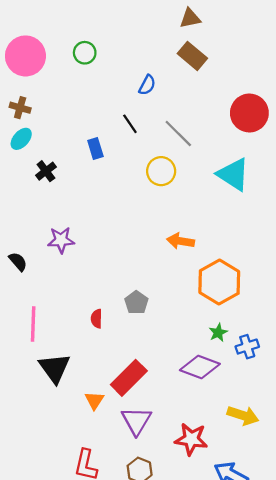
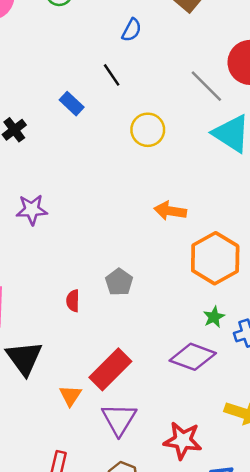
gray line: (178, 133) -> (206, 86), moved
blue rectangle: (95, 149) -> (72, 104), turned -30

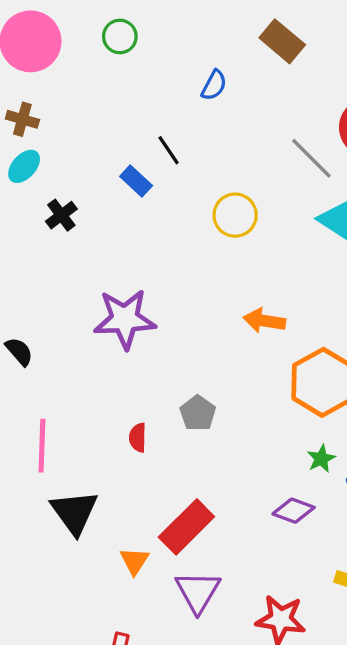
black line: (112, 75) -> (169, 150), moved
purple star: (32, 210) -> (125, 319), moved, size x1.5
purple diamond: (193, 357) -> (294, 511), size x0.7

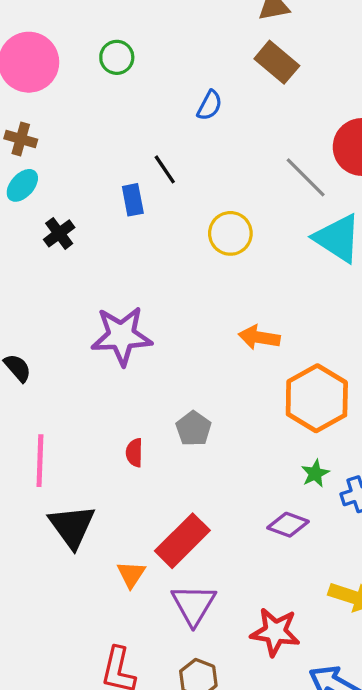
blue rectangle: (136, 181) -> (133, 200), turned 36

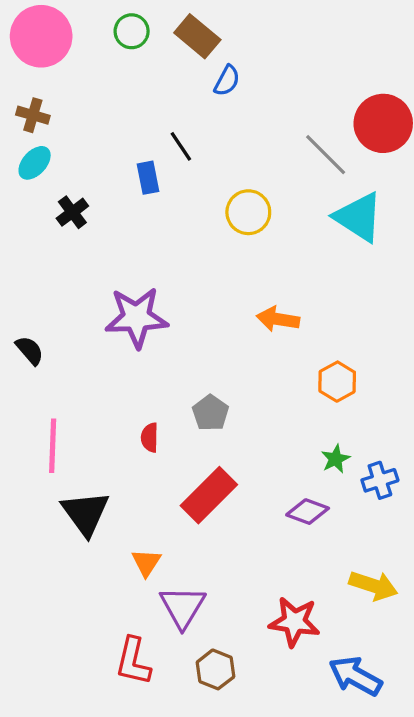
brown rectangle: (277, 62) -> (197, 36), moved
orange hexagon: (317, 398) -> (337, 382), size x0.6
red rectangle: (182, 541) -> (209, 495), moved
purple triangle: (194, 605) -> (183, 607), moved

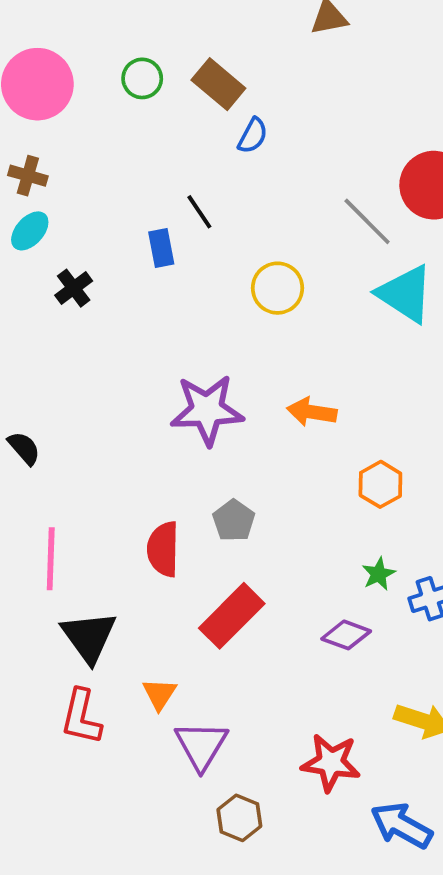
purple star: (137, 317) -> (207, 410), moved
red semicircle: (150, 438) -> (163, 549), size x1.6
red L-shape: (133, 661) -> (81, 717), moved

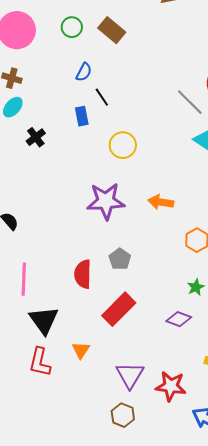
blue semicircle: (253, 136) -> (84, 72), moved
yellow circle: (278, 288) -> (123, 145), moved
purple triangle: (201, 745) -> (130, 375), moved

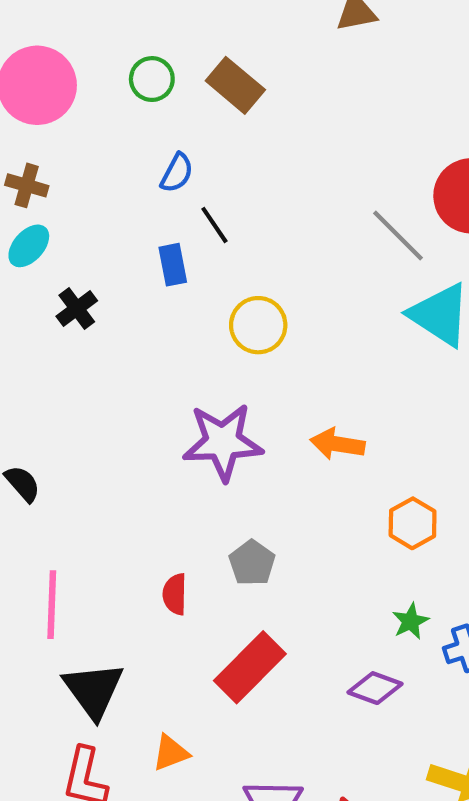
red semicircle: (83, 274) -> (175, 594), size x0.7
orange triangle: (81, 350) -> (171, 753), turned 36

